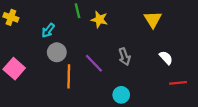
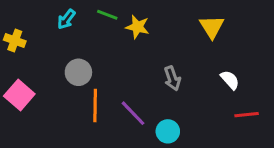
green line: (78, 11) -> (107, 15), turned -56
yellow cross: (11, 17) -> (15, 40), moved
cyan arrow: (48, 30) -> (66, 19), moved
purple line: (94, 63) -> (133, 113), moved

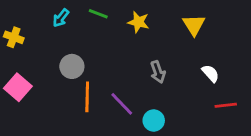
yellow star: (137, 27) -> (138, 22), moved

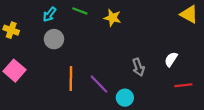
yellow triangle: (194, 25) -> (189, 14), moved, turned -30
gray circle: (72, 66) -> (54, 39), moved
gray arrow: (158, 72) -> (138, 67), moved
white semicircle: (211, 73) -> (171, 59), turned -105

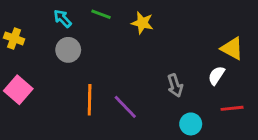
cyan arrow: (49, 14) -> (63, 19), turned 98
yellow triangle: (189, 14) -> (232, 48), moved
cyan circle: (125, 98) -> (191, 124), moved

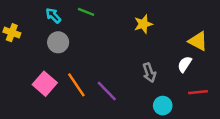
yellow star: (142, 23) -> (143, 24), moved, turned -30
pink square: (18, 90) -> (45, 84), moved
orange line: (90, 100) -> (76, 85), turned -35

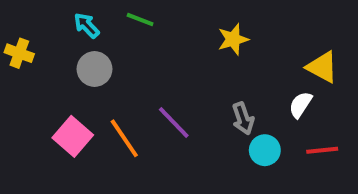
purple line: (107, 91) -> (174, 122), moved
cyan circle: (163, 106) -> (265, 150), moved

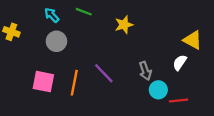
yellow star: (233, 39) -> (124, 25), moved
pink square: (73, 136) -> (43, 82), turned -30
orange line: (124, 138) -> (74, 83), turned 45
red line: (322, 150) -> (178, 100), moved

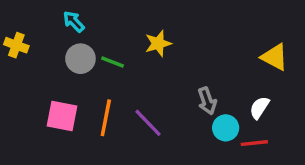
green line: (84, 12) -> (113, 62), moved
yellow star: (124, 25) -> (158, 43), moved
white semicircle: (180, 63) -> (259, 108), moved
purple line: (104, 73) -> (148, 123), moved

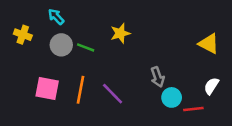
yellow cross: (16, 45) -> (23, 35), moved
white semicircle: (259, 108) -> (211, 86), moved

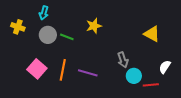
cyan arrow: (56, 17) -> (44, 13), turned -120
yellow triangle: (209, 44) -> (152, 34), moved
pink square: (47, 88) -> (37, 69), turned 30
purple line: (113, 94) -> (88, 73), turned -30

